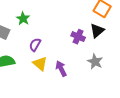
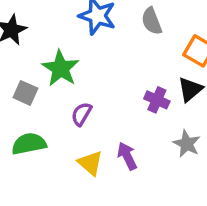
green star: (23, 19) -> (60, 68), size x1.5
yellow triangle: (40, 64) -> (90, 163), moved

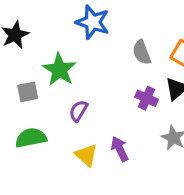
gray semicircle: (152, 21) -> (142, 52), moved
gray square: (25, 93) -> (28, 92), turned -35

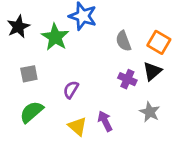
green star: (59, 70) -> (55, 37), moved
green semicircle: (31, 138) -> (32, 112), turned -30

